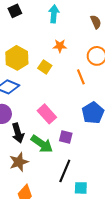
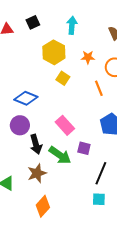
orange star: (60, 46) -> (88, 57), moved
yellow hexagon: (17, 58) -> (54, 52), moved
black line: (65, 171) -> (101, 173), moved

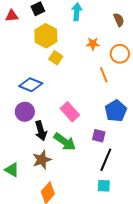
yellow hexagon: (54, 52) -> (46, 36), moved
yellow square: (63, 78) -> (56, 58), moved
purple square: (84, 148) -> (99, 136), moved

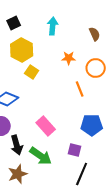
blue pentagon: (116, 111) -> (92, 125), turned 30

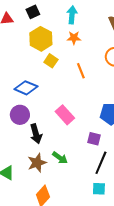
orange star: (69, 58) -> (74, 38), moved
orange line: (80, 89) -> (81, 71), moved
green arrow: (41, 156) -> (60, 158), moved, size x0.7

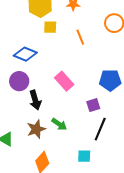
yellow square: (51, 61) -> (50, 27), turned -32
purple square: (94, 139) -> (93, 105), turned -32
cyan square: (99, 189) -> (84, 156), moved

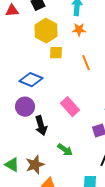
brown star: (36, 129) -> (35, 165), moved

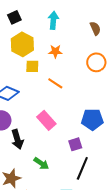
orange star: (79, 30) -> (55, 51), moved
orange line: (86, 63) -> (55, 83), moved, turned -35

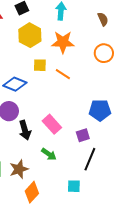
orange star: (55, 51) -> (63, 42), size x1.6
yellow square: (32, 66) -> (40, 65), moved
pink rectangle: (46, 120) -> (52, 124), moved

